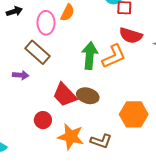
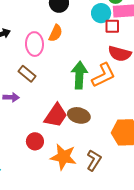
brown rectangle: (37, 52) -> (27, 74), size x0.7
red trapezoid: (65, 95) -> (56, 115), turned -100
brown L-shape: (101, 141) -> (94, 160), turned -75

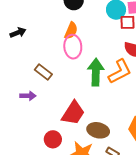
pink ellipse: (34, 44) -> (73, 47), moved
brown ellipse: (79, 115) -> (98, 130), moved

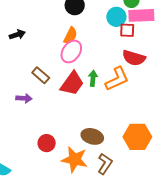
pink ellipse: (73, 47) -> (71, 51), turned 35
green arrow: (96, 72) -> (93, 78), size x0.6
red trapezoid: (73, 113) -> (72, 83), moved

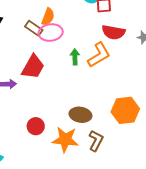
pink ellipse: (71, 51) -> (51, 33), turned 55
brown rectangle: (41, 75) -> (34, 28), moved
red trapezoid: (72, 83) -> (33, 67), moved

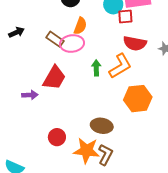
orange semicircle: (48, 17) -> (80, 26), moved
orange hexagon: (125, 110) -> (138, 99), moved
brown L-shape: (96, 141) -> (105, 155), moved

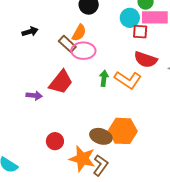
orange semicircle: (80, 26) -> (79, 33), moved
orange L-shape: (120, 66) -> (128, 80), turned 56
orange hexagon: (138, 99) -> (123, 131), moved

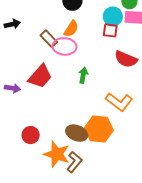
red square: (140, 32) -> (110, 30), moved
orange semicircle: (79, 33) -> (71, 29), moved
orange L-shape: (128, 80) -> (119, 102), moved

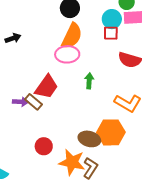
orange semicircle: (71, 29) -> (72, 36), size x1.5
brown rectangle: (49, 39) -> (34, 102), moved

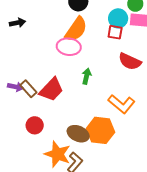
red trapezoid: (46, 87) -> (51, 90), moved
red circle: (44, 146) -> (35, 125), moved

